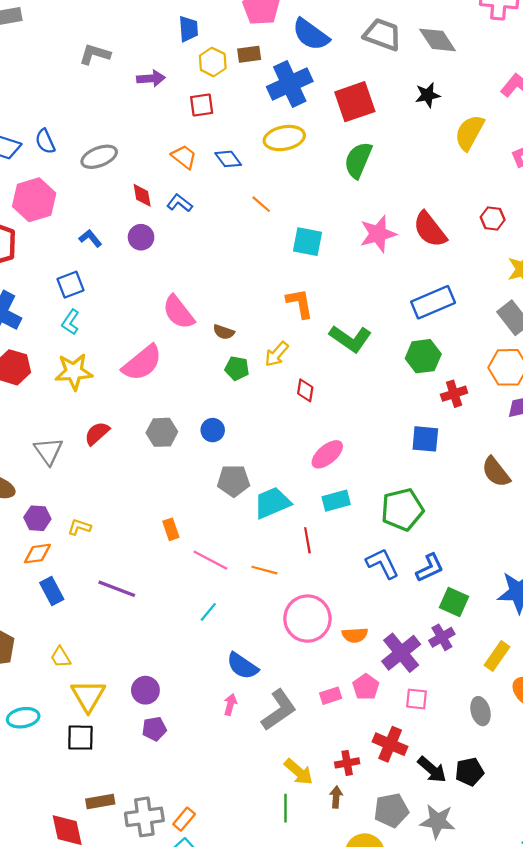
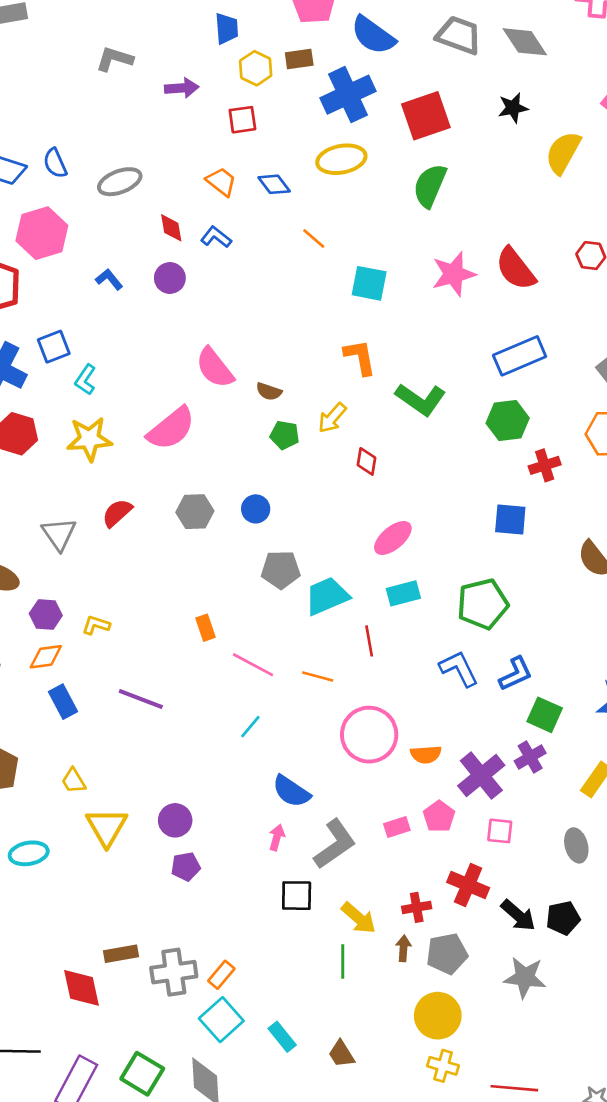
blue square: (70, 285) -> (54, 347), moved
black square: (80, 738) -> (297, 896), moved
gray pentagon: (391, 810) -> (447, 954), moved

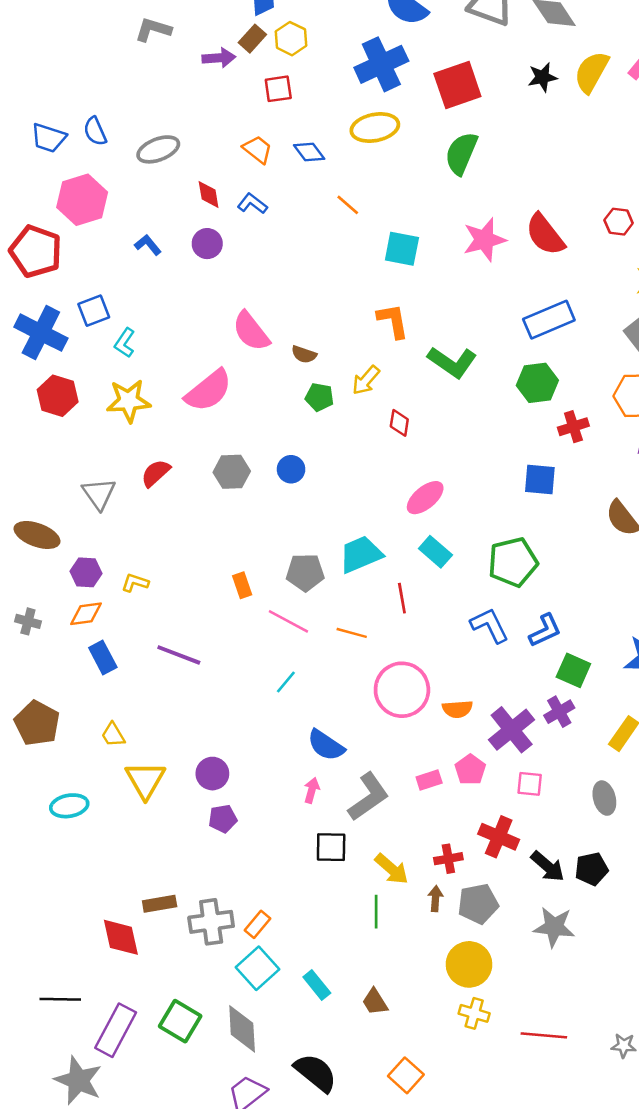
brown rectangle: (299, 59) -> (252, 39), moved, turned -40
yellow semicircle: (563, 153) -> (591, 72), moved
gray pentagon: (281, 570) -> (305, 572), moved
cyan rectangle: (403, 593) -> (435, 552), turned 56

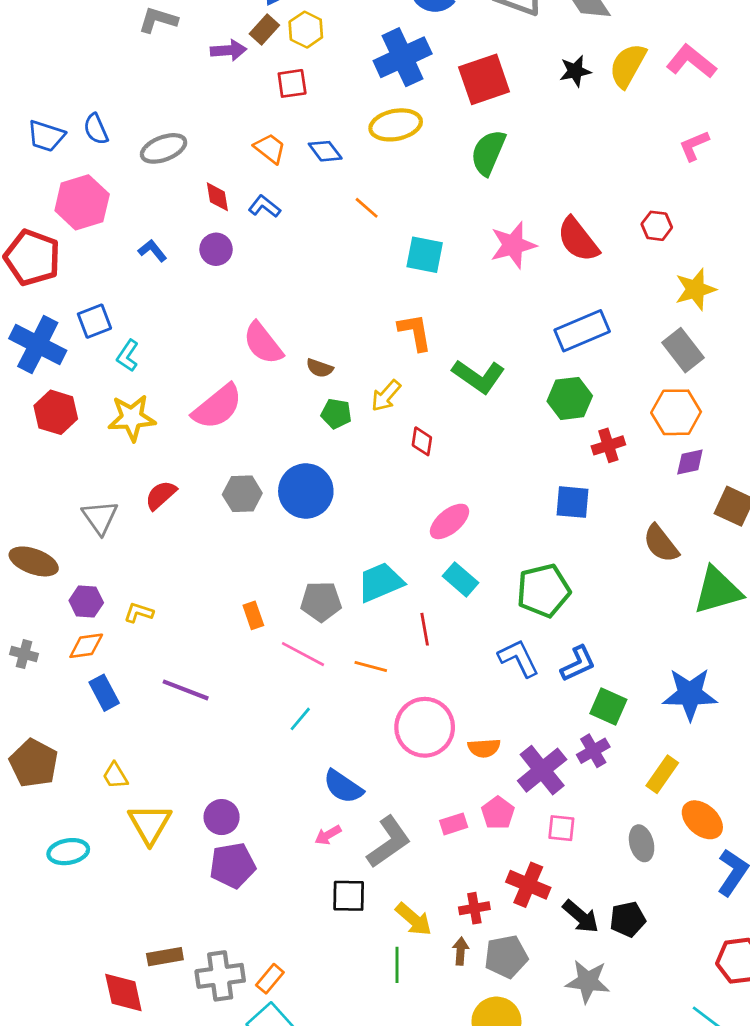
blue circle: (291, 469) -> (306, 491), size x1.8
pink arrow: (312, 790) -> (328, 835), turned -135
purple pentagon: (223, 819) -> (233, 865), size x1.5

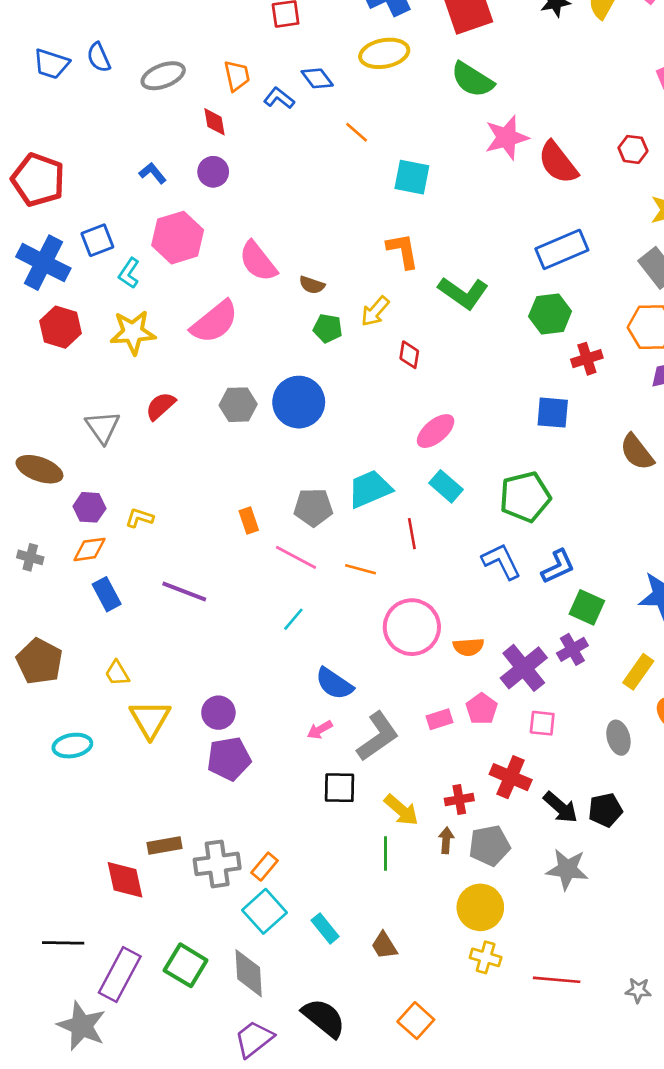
orange trapezoid: (270, 148) -> (237, 76), moved, turned 40
green semicircle: (488, 153) -> (472, 80), turned -81
pink hexagon: (82, 202) -> (178, 238), moved
blue L-shape: (264, 206) -> (279, 98), moved
pink star: (513, 245) -> (507, 138), moved

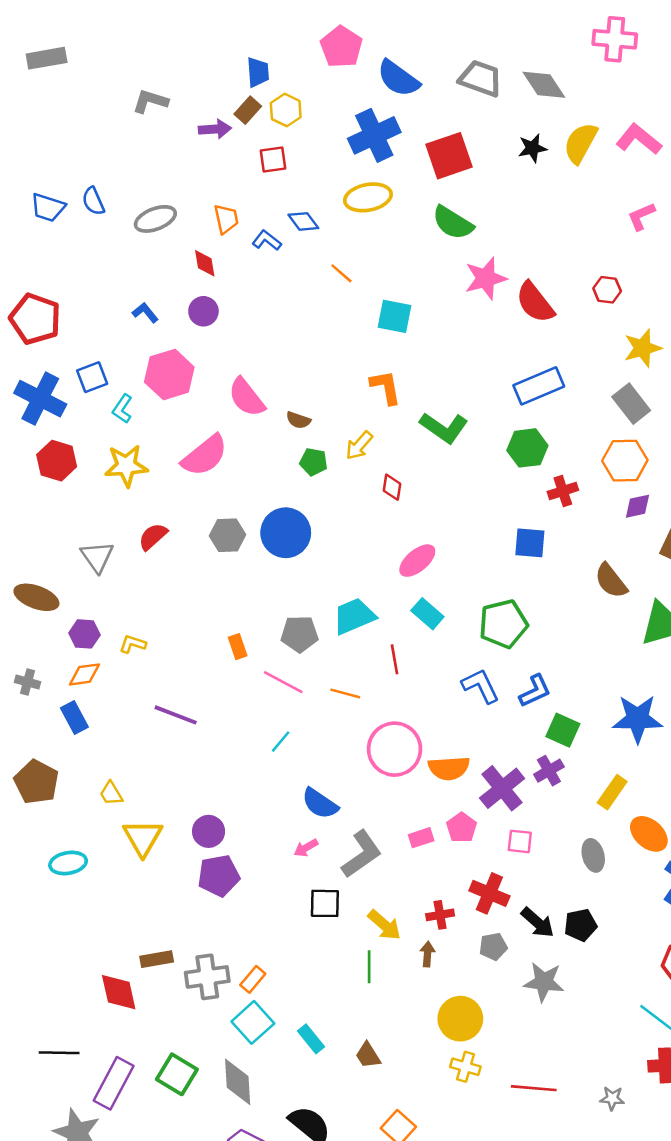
blue rectangle: (107, 594) -> (74, 717), moved
orange semicircle: (468, 647) -> (449, 768), size x1.4
gray pentagon: (490, 846) -> (493, 947), moved, size x0.7

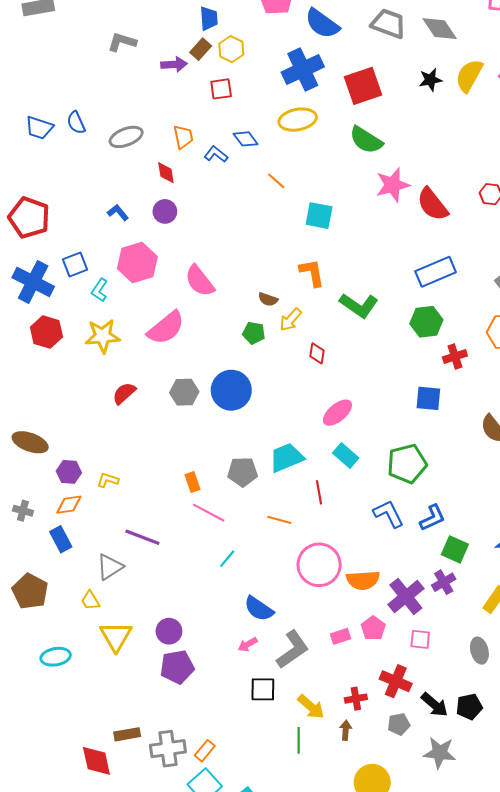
brown semicircle: (298, 420) -> (268, 299), moved
gray triangle: (97, 557) -> (110, 567), moved, turned 32
pink line: (283, 682) -> (209, 513), moved

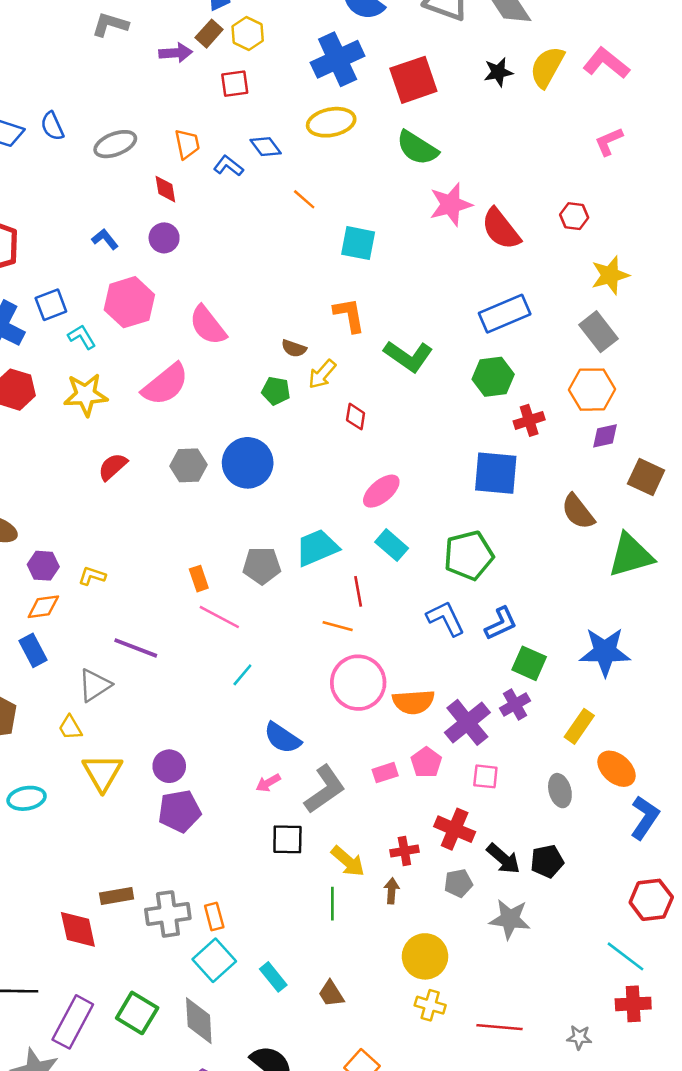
cyan L-shape: (100, 290) -> (82, 337), turned 115
blue square: (428, 398) -> (496, 473), size x1.4
orange line: (279, 520) -> (338, 626), moved
orange rectangle: (205, 751) -> (214, 917), turned -55

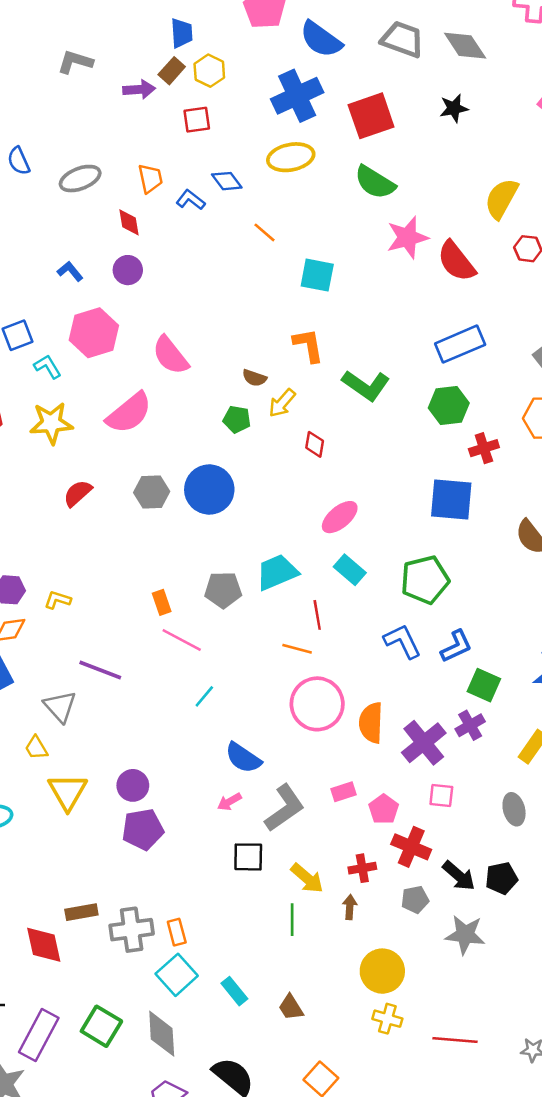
yellow semicircle: (547, 67) -> (501, 199), moved
gray triangle: (95, 685) -> (60, 706), turned -39
orange semicircle: (413, 702) -> (371, 723), turned 96
pink pentagon: (426, 762) -> (384, 809), moved

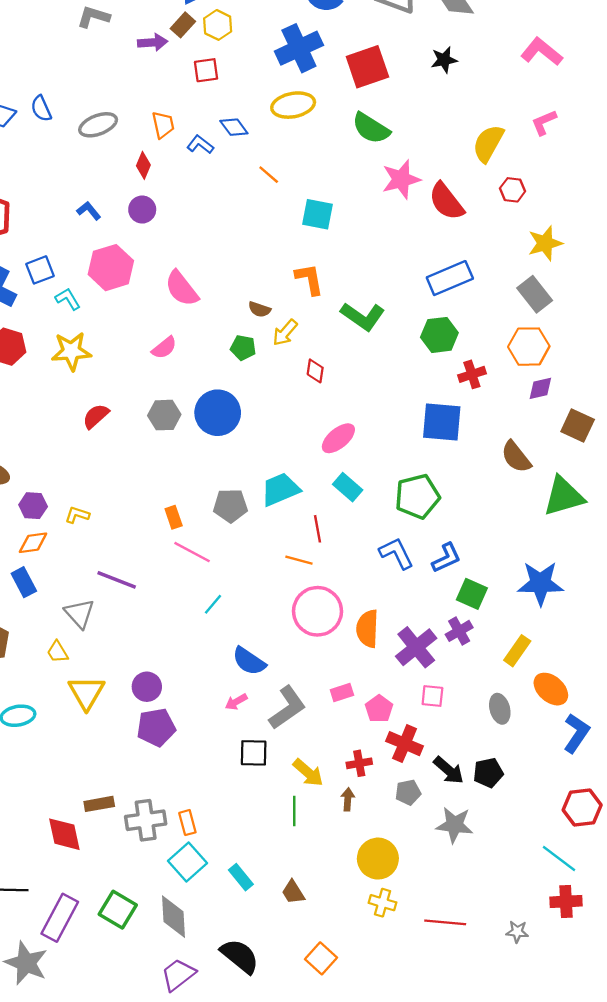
red diamond: (129, 222) -> (143, 165), turned 32
pink semicircle: (129, 413) -> (164, 348), moved, size x0.6

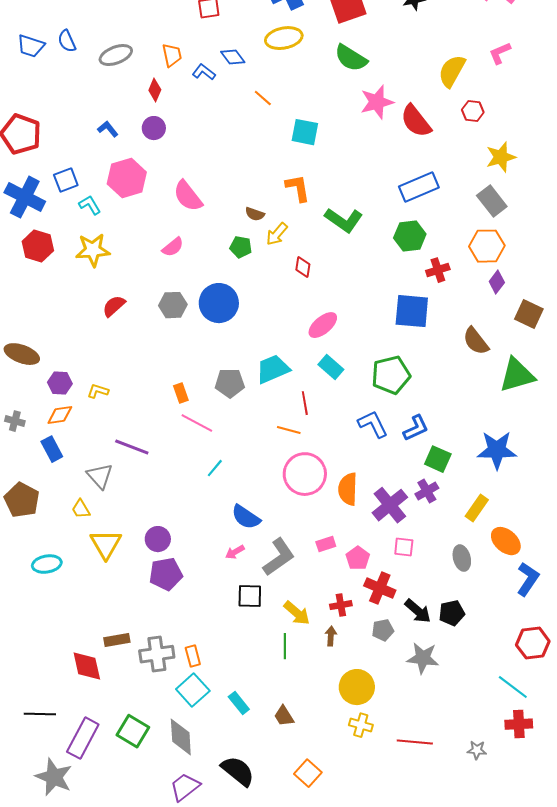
purple diamond: (540, 388) -> (497, 282), turned -40

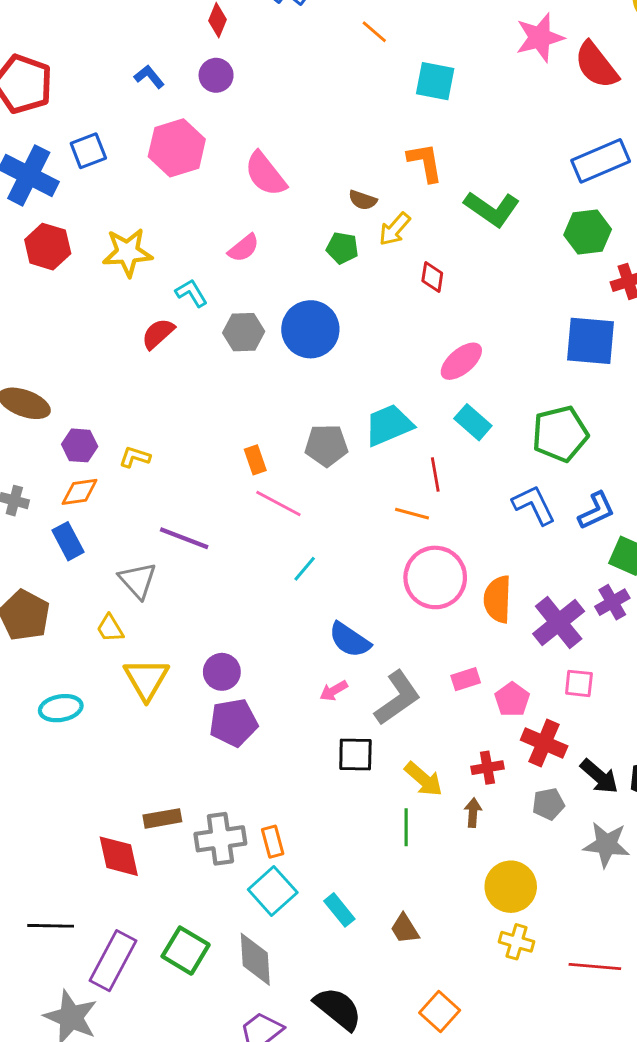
cyan L-shape: (90, 205) -> (191, 293), moved

